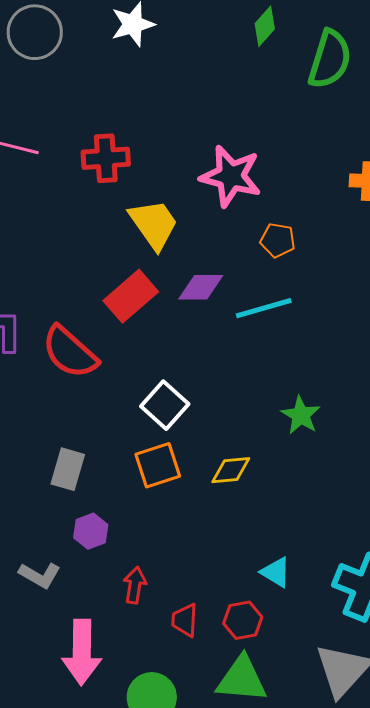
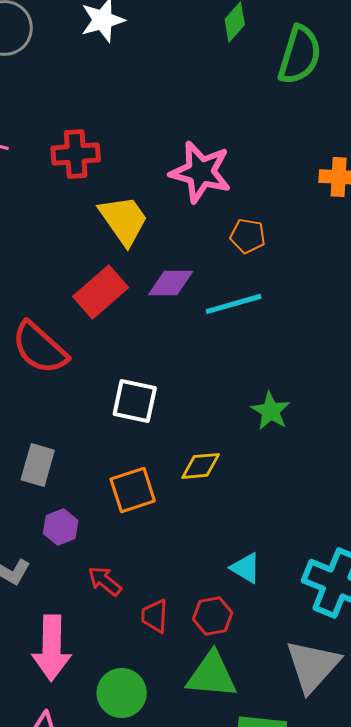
white square: (165, 405) -> (135, 401), turned -30
orange square: (158, 465) -> (133, 490), moved
red arrow: (135, 585) -> (105, 581), turned -60

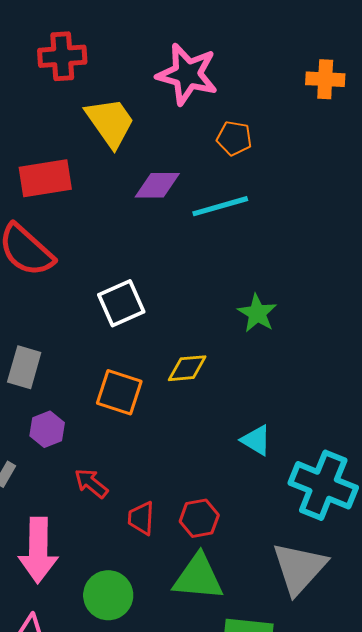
red rectangle: (101, 292) -> (45, 178), moved, turned 32
white square: (135, 401) -> (121, 303), turned -36
orange square: (133, 490) -> (119, 392), turned 36
cyan triangle: (246, 568) -> (256, 440), moved

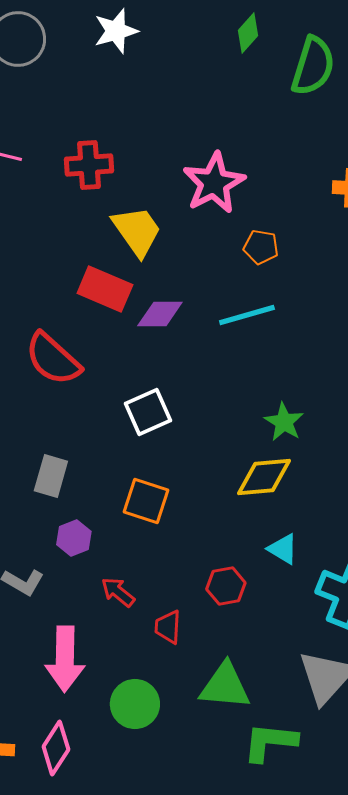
pink star: (187, 74) -> (214, 183), turned 30
red rectangle: (45, 178) -> (105, 289), moved, turned 32
purple diamond: (157, 185) -> (160, 314), moved
yellow diamond: (187, 368) -> (264, 477), moved, size x1.4
red hexagon: (199, 518) -> (226, 586), moved

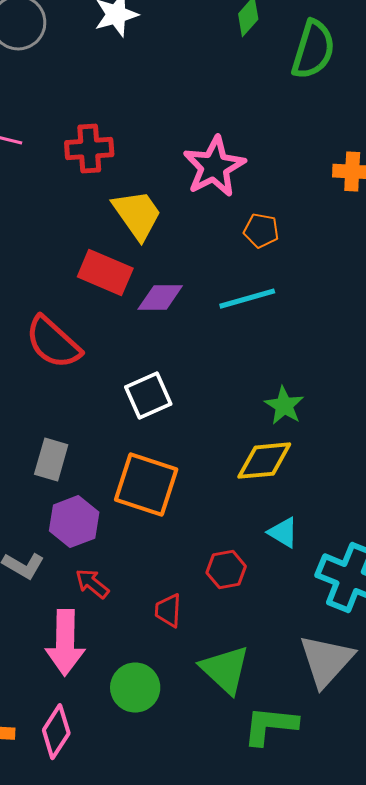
orange square: (146, 501) -> (146, 485), size x1.4
purple hexagon: (74, 538) -> (74, 522), size x1.4
red arrow: (118, 592) -> (92, 584), moved
green triangle: (225, 686) -> (225, 670), turned 38

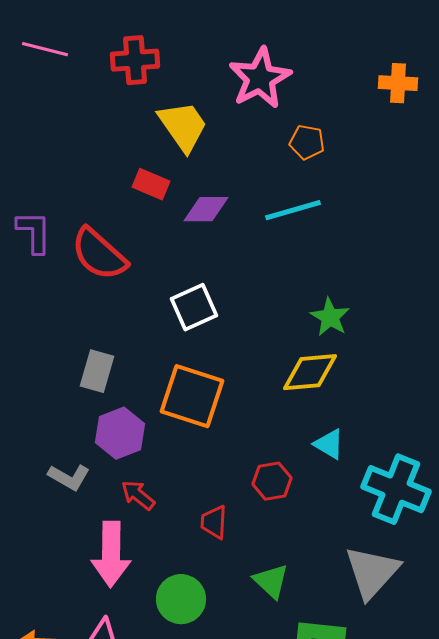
red rectangle: (105, 273) -> (151, 184), size x0.7
green triangle: (225, 670) -> (271, 581), size x0.7

